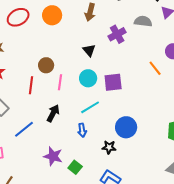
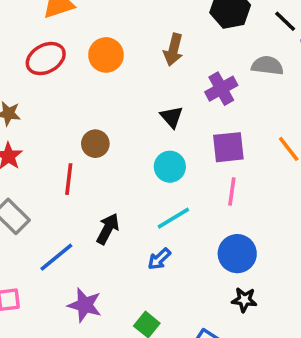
pink line: (60, 82) -> (232, 192), moved
purple square: (113, 82) -> (228, 147), moved
blue arrow: (82, 130) -> (159, 259), turned 56
black star: (109, 147) -> (244, 300), moved
purple star: (53, 156) -> (85, 305), moved

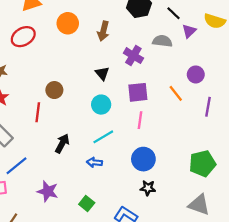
orange circle: (106, 55) -> (68, 23), moved
purple cross: (221, 89) -> (133, 56), turned -30
blue line: (56, 257) -> (17, 166), moved
blue arrow: (159, 259) -> (94, 162), turned 48

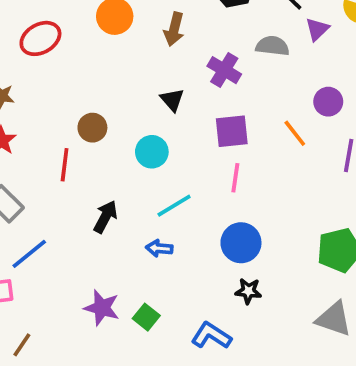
cyan circle: (101, 105) -> (152, 152), moved
purple star: (48, 191) -> (102, 308), moved

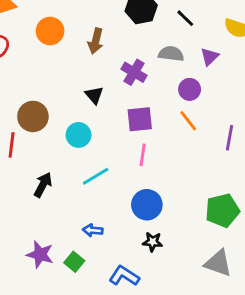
purple triangle: (317, 29) -> (210, 57), moved
purple circle: (328, 102) -> (190, 89), moved
brown circle: (92, 128) -> (33, 116), size x1.4
blue arrow: (159, 248) -> (93, 230), moved

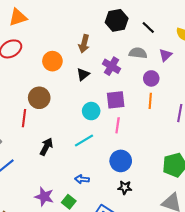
orange circle: (50, 31) -> (52, 61), moved
black triangle: (94, 95) -> (83, 74), moved, turned 32
orange line: (188, 121) -> (150, 101), turned 42
cyan circle: (79, 135) -> (91, 111), moved

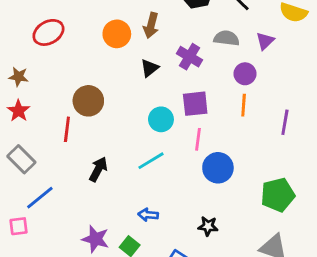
orange circle: (52, 61) -> (117, 34), moved
blue circle: (121, 161) -> (218, 168), moved

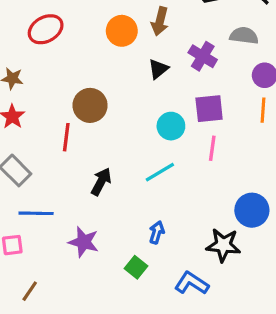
blue circle: (218, 168) -> (252, 210), moved
blue line: (40, 198) -> (36, 213), turned 40
blue arrow: (148, 215) -> (157, 232), turned 102
black star: (208, 226) -> (223, 245), size x1.5
purple star: (95, 239) -> (84, 242), moved

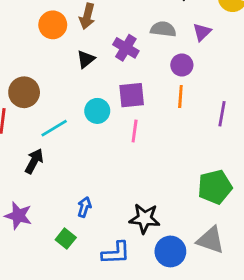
cyan line: (160, 172) -> (54, 128), moved
blue circle: (252, 210) -> (170, 251), moved
blue L-shape: (192, 283) -> (116, 253), turned 144

